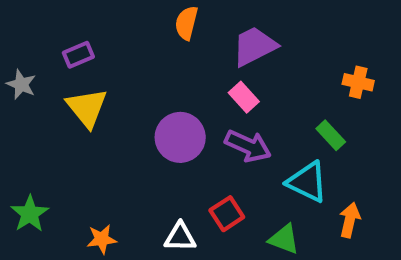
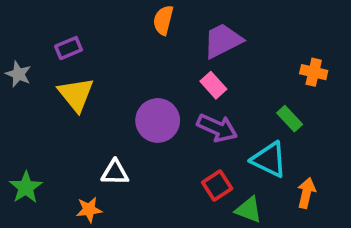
red square: (227, 214) -> (217, 185), moved
white triangle: (180, 237) -> (115, 172), moved

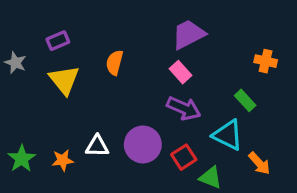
orange semicircle: (163, 20) -> (115, 63), moved
purple circle: (158, 120) -> (143, 144), moved
orange arrow: (306, 193) -> (259, 163), turned 125
orange star: (89, 210) -> (63, 160), moved

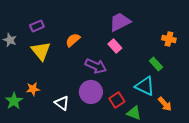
orange semicircle: (115, 63) -> (73, 40), turned 35
purple arrow: (184, 108) -> (96, 66), moved
white triangle: (97, 146) -> (62, 103), moved, turned 35
orange star: (63, 160) -> (33, 89), moved

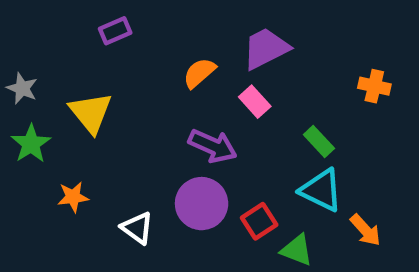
purple rectangle: (37, 26) -> (115, 31), moved
orange semicircle: (73, 40) -> (199, 73), moved
green rectangle: (156, 64) -> (319, 142), moved
green star: (14, 101) -> (31, 144), moved

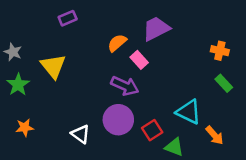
pink rectangle: (255, 102) -> (139, 60), moved
green rectangle: (319, 142) -> (224, 83), moved
orange star: (73, 197) -> (25, 127), moved

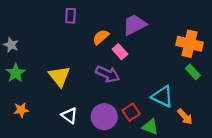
purple rectangle: (68, 18) -> (71, 16), moved, turned -64
orange cross: (220, 51) -> (189, 44), size x1.6
yellow triangle: (53, 66) -> (59, 76), moved
purple circle: (118, 120) -> (104, 117), moved

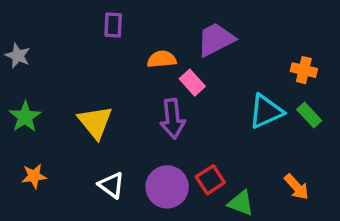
orange semicircle: (101, 37) -> (162, 59), turned 36
orange cross: (189, 44) -> (304, 70), size x0.6
gray star: (11, 45) -> (18, 56), moved
purple arrow: (108, 74) -> (173, 119), turned 60
cyan triangle: (163, 96) -> (266, 111), moved, turned -50

